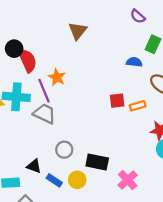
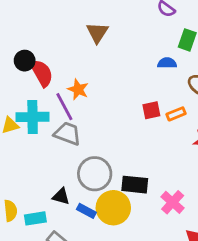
gray circle: (64, 150) -> (95, 174), size x1.6
yellow circle: (77, 180) -> (113, 208), size x1.6

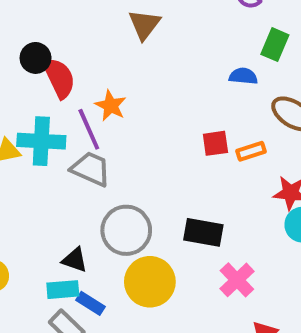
black rectangle: (135, 185) -> (203, 232), moved
blue rectangle: (86, 211) -> (90, 303), moved
cyan rectangle: (35, 218) -> (63, 290), moved

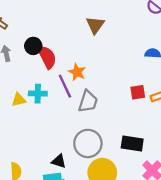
cyan cross: (41, 141) -> (38, 94), size x0.7
gray trapezoid: (91, 169) -> (88, 101), moved, turned 85

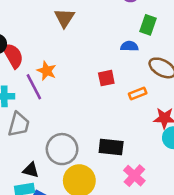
red square: (138, 92) -> (106, 78), moved
gray trapezoid: (88, 101) -> (19, 124), moved

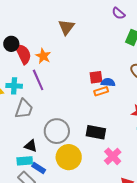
blue semicircle: (129, 46) -> (108, 82), moved
orange star: (47, 71) -> (43, 56), moved
orange rectangle: (138, 94) -> (101, 91), moved

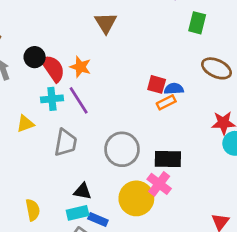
red square: (96, 77) -> (157, 84), turned 32
cyan cross: (14, 86) -> (52, 99), moved
gray circle: (57, 131) -> (122, 149), moved
pink cross: (113, 156) -> (159, 184), moved

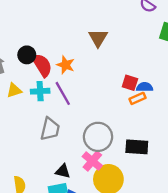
brown triangle: (106, 23) -> (98, 38), moved
yellow triangle: (25, 124) -> (14, 90), moved
pink cross: (159, 184) -> (92, 161), moved

